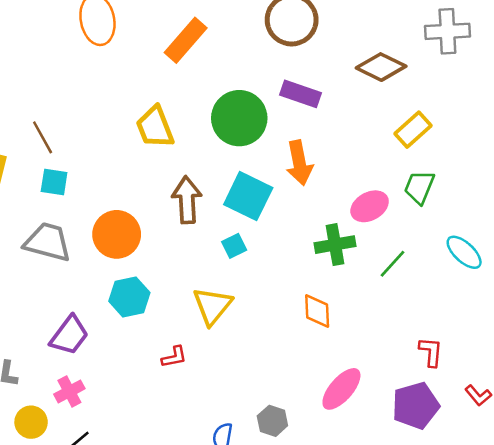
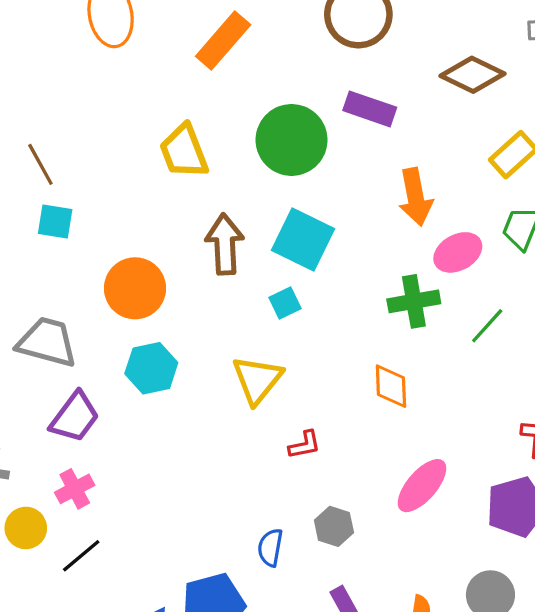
orange arrow: (299, 163) -> (415, 197), moved
gray trapezoid: (48, 242) -> (47, 342), moved
red L-shape: (174, 357) -> (305, 445), moved

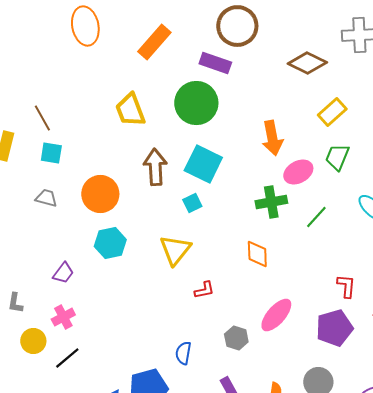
purple rectangle: (370, 109) -> (215, 63), moved
gray trapezoid: (47, 342) -> (46, 198), moved, size x0.6
purple trapezoid: (75, 417) -> (63, 273), size x0.7
gray hexagon: (334, 526) -> (236, 338), moved

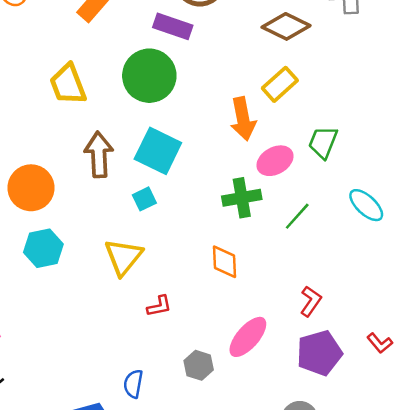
yellow rectangle: (332, 112) -> (280, 84), moved
red L-shape: (346, 286) -> (311, 301), moved, turned 30

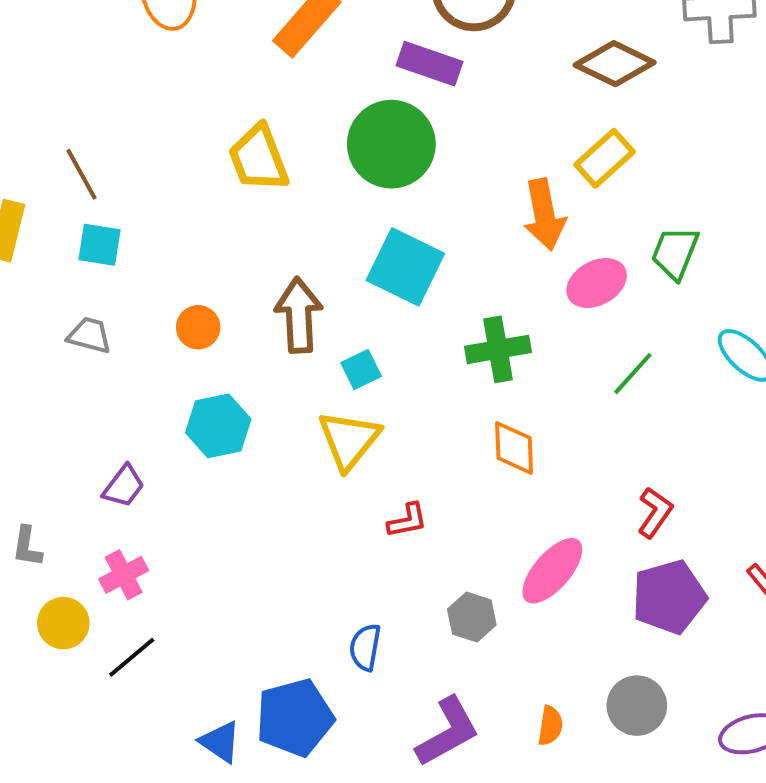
brown arrow: (99, 155) -> (299, 315), moved
orange circle: (31, 188) -> (198, 327), size x0.6
green cross: (242, 198) -> (498, 349), moved
cyan square: (144, 199) -> (361, 370), moved

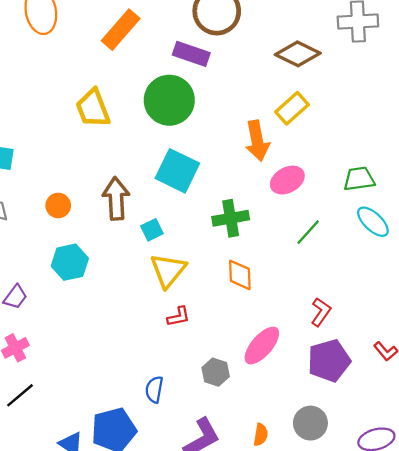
green trapezoid: (675, 253) -> (359, 179), moved, turned 60
yellow triangle: (349, 440) -> (168, 270), moved

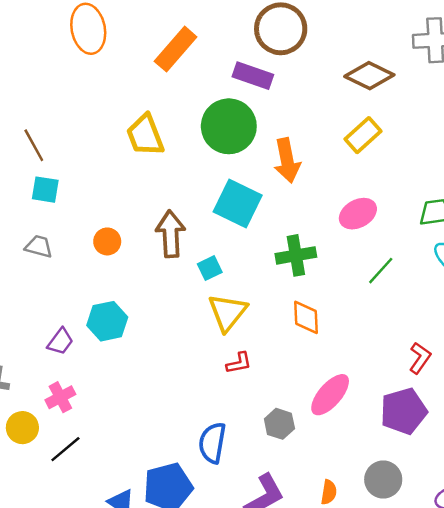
orange arrow: (257, 141) -> (287, 160), moved
cyan hexagon: (70, 262) -> (107, 321), moved
red L-shape: (321, 312) -> (420, 358), moved
blue semicircle: (154, 389) -> (212, 443), size x1.4

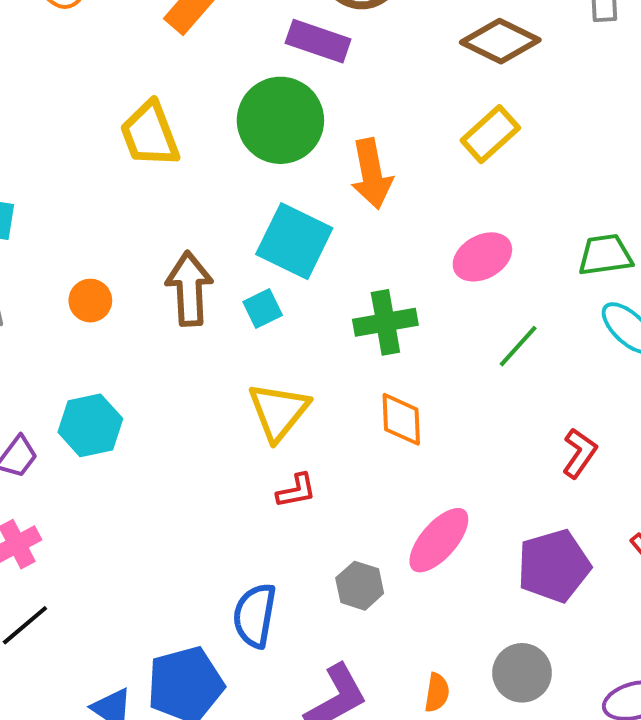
cyan square: (210, 268) -> (263, 308), moved
red L-shape: (420, 358) -> (579, 453), moved

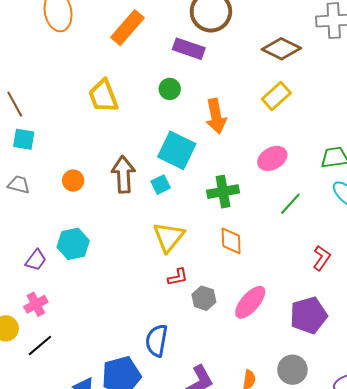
green circle: (280, 120) -> (170, 89), size x0.5
gray hexagon: (360, 586) -> (204, 298), moved

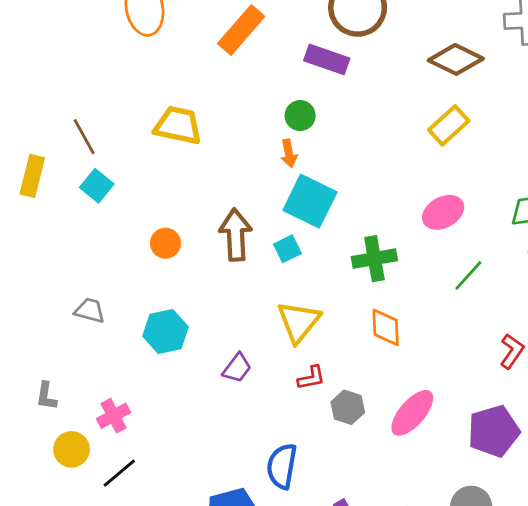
yellow trapezoid: (103, 96) -> (178, 125), moved, turned 123
orange arrow: (216, 116) -> (289, 153), moved, size x0.6
cyan square: (24, 139) -> (97, 186), turned 30
gray trapezoid: (19, 185) -> (90, 310), moved
purple trapezoid: (36, 260) -> (237, 368), moved

